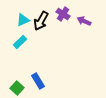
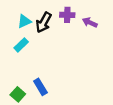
purple cross: (63, 14) -> (67, 15), turned -32

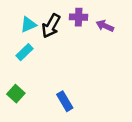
blue rectangle: (40, 87) -> (65, 101), moved
green square: (18, 94) -> (16, 94), moved

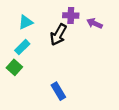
black arrow: (51, 26) -> (58, 35), moved
green square: (16, 94) -> (14, 67), moved

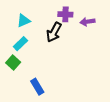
purple arrow: (95, 23) -> (87, 22), turned -32
blue rectangle: (58, 91) -> (37, 87), moved

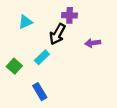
purple arrow: (87, 22) -> (93, 43), moved
cyan rectangle: (20, 44) -> (42, 57), moved

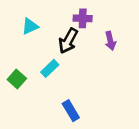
purple arrow: (93, 43) -> (110, 41), moved, turned -96
blue rectangle: (40, 92) -> (71, 111), moved

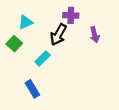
green square: (17, 79) -> (14, 44), moved
blue rectangle: (71, 111) -> (32, 89), moved

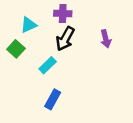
purple cross: (71, 15) -> (63, 13), moved
blue rectangle: (32, 89) -> (53, 99), moved, turned 60

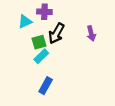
purple cross: (63, 13) -> (44, 12), moved
green square: (16, 49) -> (39, 42), moved, turned 32

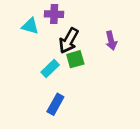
cyan triangle: (25, 21) -> (30, 26), turned 40
green square: (39, 42) -> (75, 59), moved

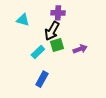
purple cross: (54, 14) -> (58, 13), moved
purple arrow: (111, 41) -> (80, 49), moved, turned -96

